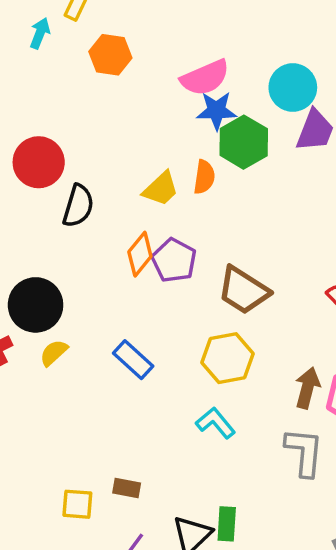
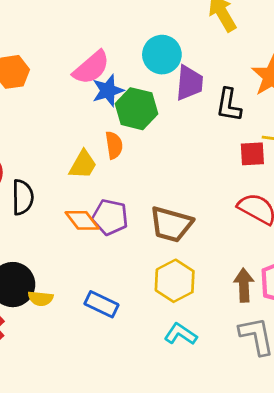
orange diamond: (140, 254) -> (82, 220), turned -60
yellow semicircle: (54, 353) -> (41, 298), moved, turned -115

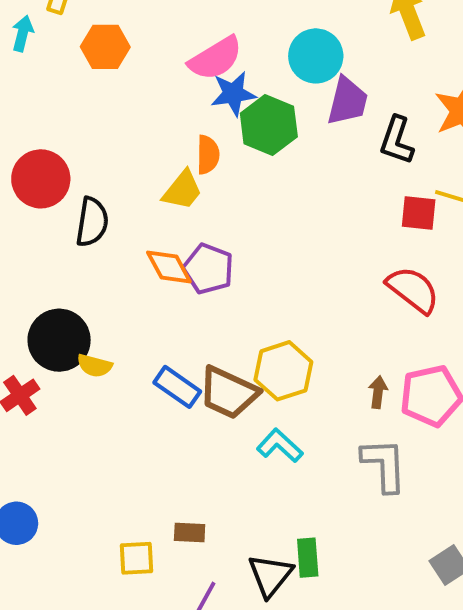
orange semicircle: (114, 145) -> (208, 155), moved
brown trapezoid: (171, 224) -> (228, 393), moved
brown arrow: (244, 285) -> (378, 392), size x0.7

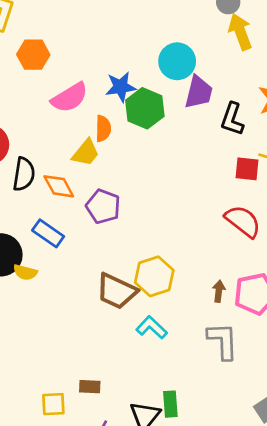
pink semicircle: (215, 58) -> (70, 98), moved
orange diamond: (169, 267) -> (59, 186), moved
blue rectangle: (177, 387) -> (48, 233), moved

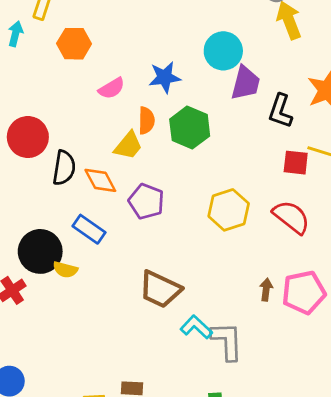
pink semicircle: (70, 98) -> (112, 88), size x0.7
green hexagon: (145, 108) -> (190, 128), moved
yellow hexagon: (154, 276) -> (229, 210), moved
gray L-shape: (223, 341) -> (227, 341), moved

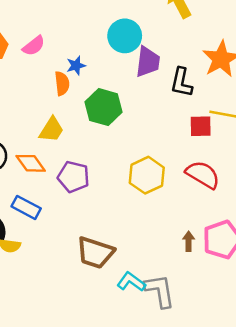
blue star: (165, 77) -> (76, 66), size x0.7
pink semicircle: (112, 88) -> (34, 46), moved
orange semicircle: (146, 120) -> (62, 83), moved

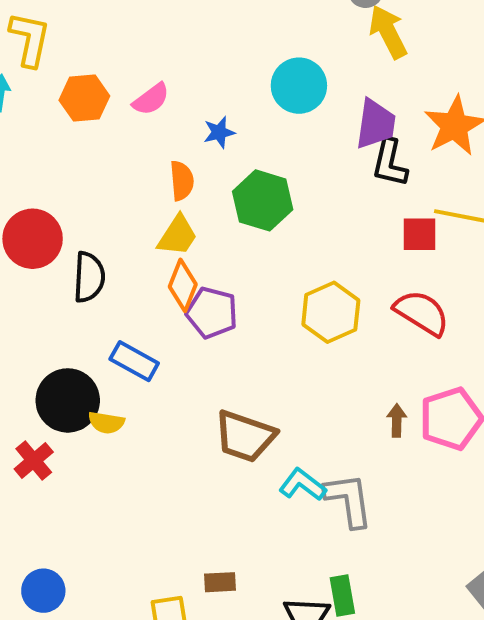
purple trapezoid: (148, 62) -> (376, 124), moved
orange semicircle: (62, 83) -> (182, 181), moved
orange diamond: (31, 163) -> (183, 285), moved, turned 56

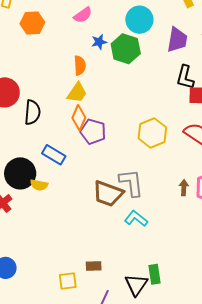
pink semicircle: (151, 99) -> (83, 15), moved
black L-shape: (390, 163) -> (185, 77), moved
green hexagon: (263, 200) -> (126, 49), moved
gray L-shape: (349, 500) -> (131, 183), moved

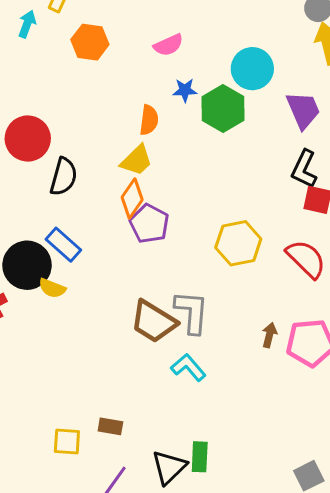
purple trapezoid: (177, 40) -> (303, 110), turned -44
blue rectangle: (54, 155) -> (63, 245), moved

